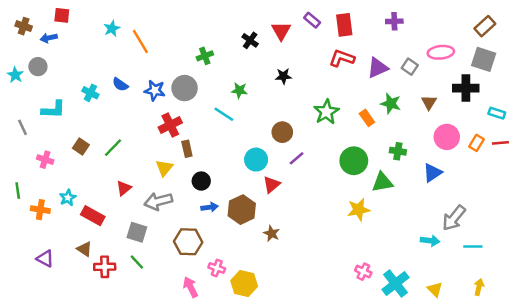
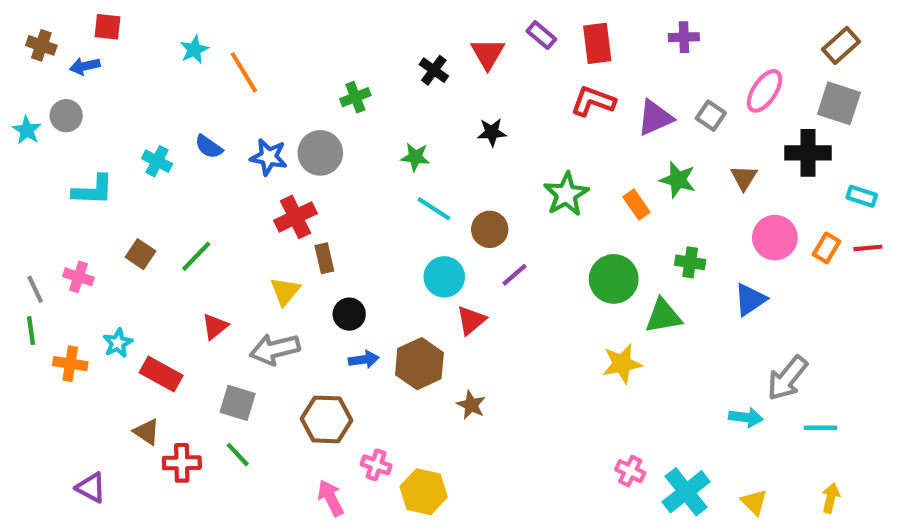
pink ellipse: (441, 52) -> (765, 91), turned -50
cyan line: (224, 114) -> (434, 209), moved
gray line: (22, 127) -> (35, 289), moved
purple triangle: (45, 258) -> (91, 488), moved

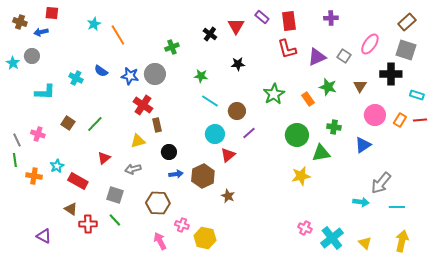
red L-shape: (593, 101) -> (287, 49), turned -125
red cross: (295, 217) -> (143, 105), turned -30
yellow triangle: (285, 291) -> (138, 141), turned 35
gray arrow: (275, 349) -> (133, 169), size x0.7
yellow arrow: (831, 498) -> (402, 241), size x1.5

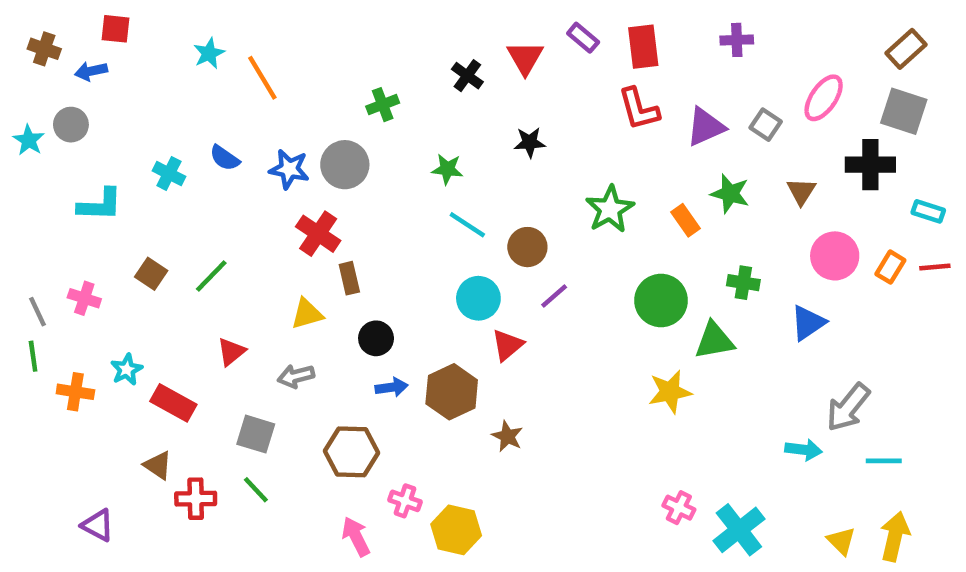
yellow triangle: (365, 243) -> (841, 541), moved

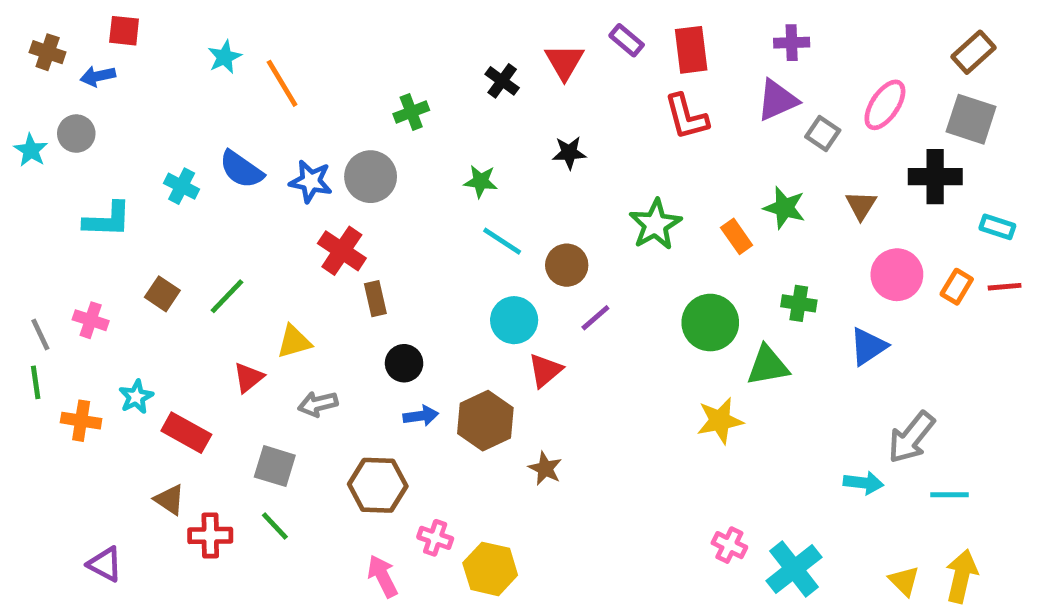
purple triangle: (706, 127) -> (777, 100), moved
blue semicircle: (225, 158) -> (241, 169), size x1.4
yellow triangle: (307, 314) -> (294, 342), moved

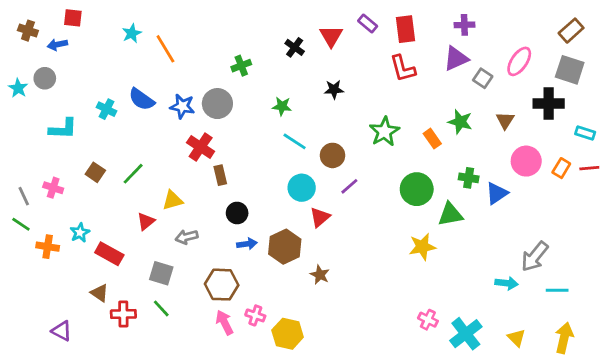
blue triangle: (868, 346) -> (497, 193), moved
green line: (36, 382) -> (21, 224), turned -48
pink arrow: (383, 576) -> (224, 322), moved
yellow triangle: (904, 581) -> (516, 338), moved

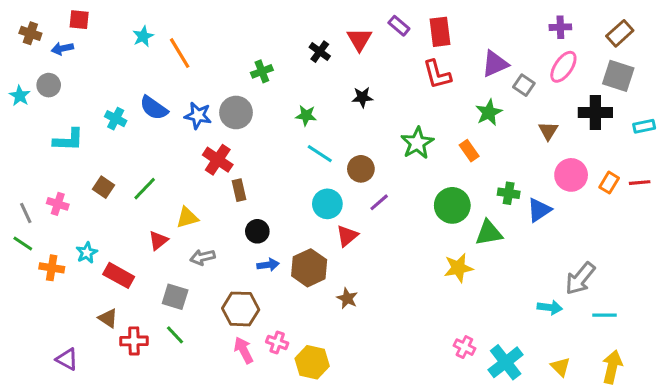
purple cross: (464, 25) -> (560, 27), moved
green star: (460, 122) -> (489, 112), moved, turned 30
cyan rectangle: (585, 133) -> (644, 126), moved, turned -30

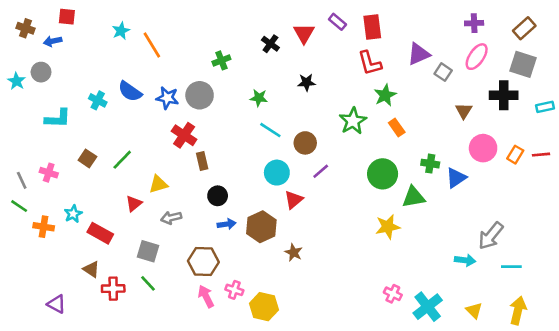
green star: (489, 112) -> (385, 95), moved

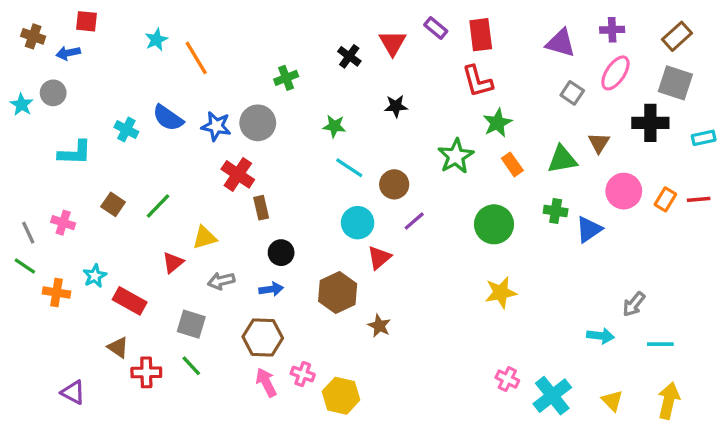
purple triangle: (419, 54) -> (561, 43), moved, turned 40
green triangle: (413, 197) -> (562, 159), moved
blue arrow: (227, 224) -> (271, 289), moved
gray arrow: (491, 236) -> (634, 304), size x0.7

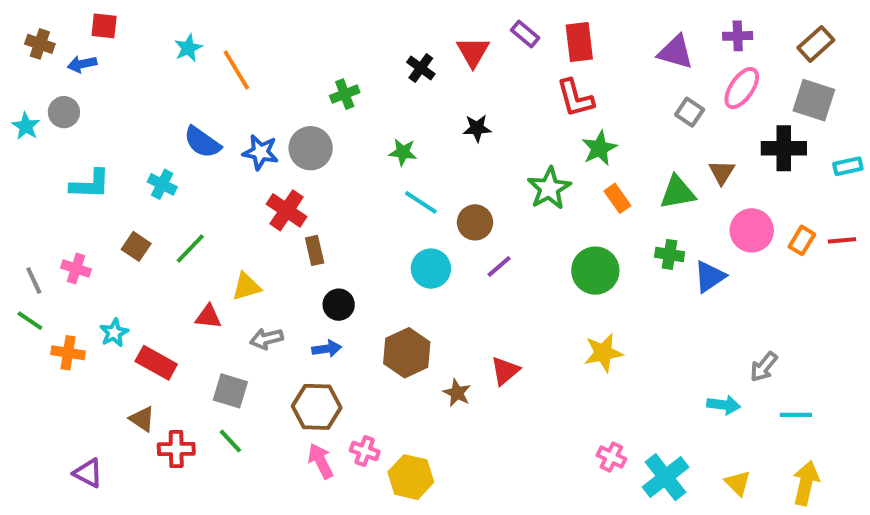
cyan cross: (126, 129) -> (162, 184), moved
red triangle: (379, 258) -> (505, 371), moved
red triangle: (173, 263) -> (208, 317), turned 45

